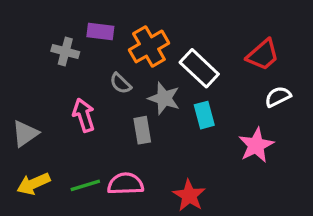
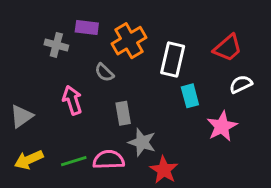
white rectangle: (199, 68) -> (173, 60), turned 60
gray star: (164, 98) -> (142, 142), moved
cyan rectangle: (204, 115) -> (190, 96), moved

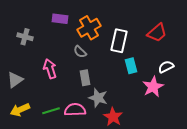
gray cross: (56, 45) -> (25, 37), moved
gray semicircle: (104, 73) -> (80, 52), moved
white semicircle: (241, 84) -> (166, 67), moved

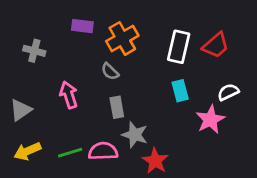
white rectangle: (119, 41) -> (179, 47), moved

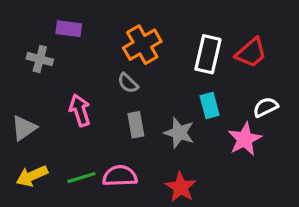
purple rectangle: (82, 26) -> (69, 29), moved
gray star: (135, 135) -> (179, 133), moved

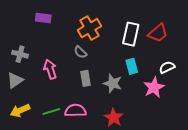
gray cross: (40, 59) -> (20, 54), moved

